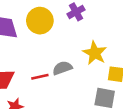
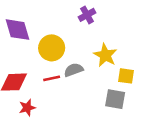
yellow circle: (40, 21) -> (52, 48), moved

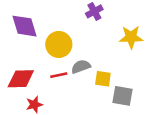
yellow star: (105, 55) -> (131, 37), moved, turned -30
yellow square: (126, 76) -> (103, 79), moved

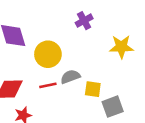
gray square: (123, 96) -> (113, 107), turned -30

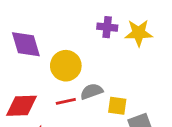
purple cross: (84, 21) -> (107, 27), turned 35
yellow star: (121, 47) -> (139, 33), moved

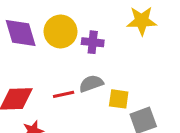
purple cross: (107, 27) -> (93, 42), moved
yellow circle: (66, 66) -> (60, 31), moved

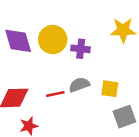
yellow square: (119, 99) -> (110, 89), moved

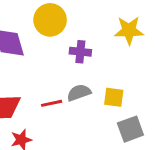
yellow circle: (53, 40) -> (50, 20), moved

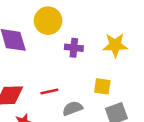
yellow star: (129, 30) -> (115, 45), moved
gray semicircle: (79, 93) -> (73, 108), moved

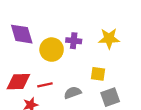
yellow circle: (48, 21) -> (52, 50), moved
red line: (49, 92) -> (45, 85), moved

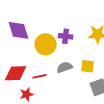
gray semicircle: (73, 93) -> (65, 67), moved

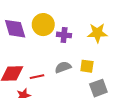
yellow circle: (46, 44) -> (43, 25), moved

